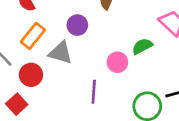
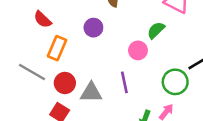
gray triangle: (61, 53) -> (91, 93), moved

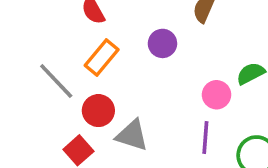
purple line: (124, 82) -> (205, 137), moved

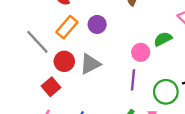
purple circle: (162, 43) -> (97, 24), moved
gray triangle: (132, 135) -> (90, 64), moved, turned -45

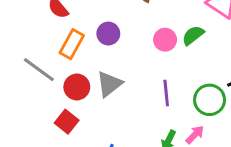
pink circle: (141, 52) -> (165, 40), moved

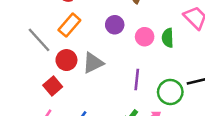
purple circle: (108, 34) -> (115, 25), moved
green semicircle: (193, 35) -> (168, 38), turned -66

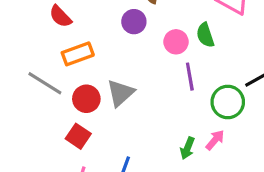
orange rectangle: (69, 25) -> (78, 54), turned 45
purple circle: (115, 25) -> (134, 22), moved
purple line: (137, 79) -> (190, 77), moved

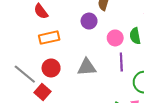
gray line: (45, 83) -> (25, 74), moved
gray triangle: (121, 93) -> (87, 67), moved, turned 30

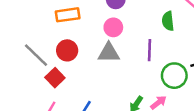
pink circle: (115, 38) -> (113, 27), moved

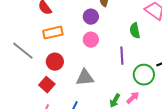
gray triangle: (109, 53) -> (85, 78), moved
gray line: (36, 55) -> (23, 51), moved

